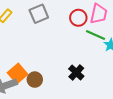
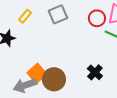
brown circle: (35, 80) -> (54, 79), size x1.5

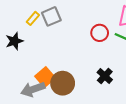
gray square: (58, 14) -> (51, 16), moved
red circle: (97, 18) -> (100, 33), moved

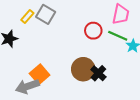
gray square: (51, 16) -> (46, 14), turned -36
brown circle: (63, 83) -> (83, 69), moved

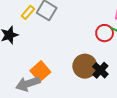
red circle: (93, 31) -> (105, 33), moved

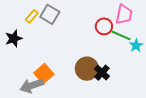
red circle: (105, 33) -> (104, 26), moved

